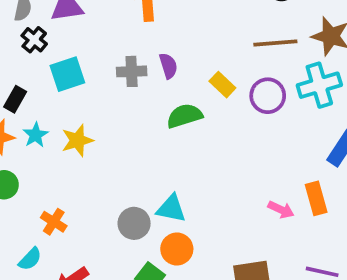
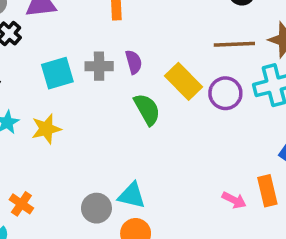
cyan square: (67, 74) -> (57, 73), moved
yellow rectangle: (222, 85) -> (184, 81), size x1.5
green semicircle: (184, 116) -> (147, 109), turned 76

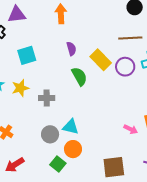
gray cross: (99, 66) -> (47, 98), moved

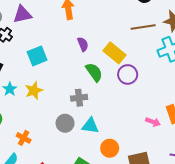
purple circle: (125, 67) -> (128, 74), moved
gray cross: (47, 98) -> (79, 98), moved
gray circle: (50, 134) -> (65, 123), moved
orange circle: (73, 149) -> (110, 148), moved

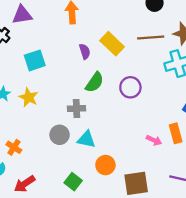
yellow rectangle: (115, 53) -> (112, 44), moved
green semicircle: (94, 72) -> (95, 82), turned 66
yellow star: (34, 91) -> (29, 97), turned -30

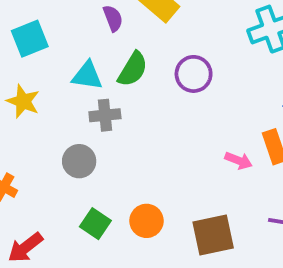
cyan triangle: (86, 139) -> (87, 76), moved
orange circle: (105, 165) -> (146, 221), moved
green square: (73, 182) -> (95, 224), moved

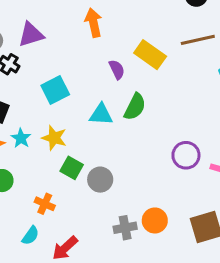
purple circle: (194, 74) -> (186, 155), moved
gray cross: (105, 115) -> (125, 228), moved
green square: (95, 224) -> (72, 168), moved

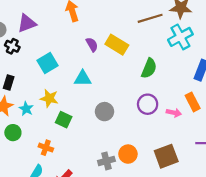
yellow rectangle: (150, 55) -> (117, 45), moved
green semicircle: (135, 107) -> (149, 68), moved
cyan star: (21, 138) -> (26, 109), moved
gray circle: (100, 180) -> (104, 112), moved

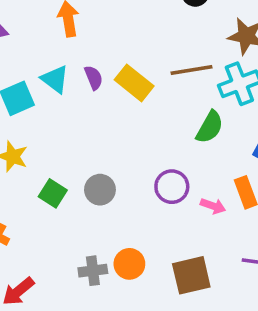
brown line: (150, 18) -> (191, 70), moved
green semicircle: (149, 68) -> (210, 127), moved
cyan triangle: (83, 79) -> (55, 79), moved, turned 30
green square: (64, 120) -> (53, 193), moved

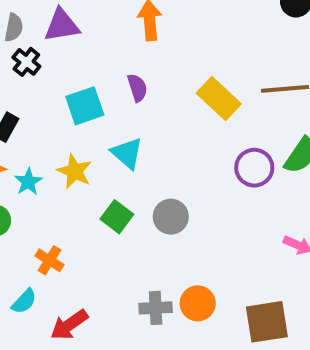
purple semicircle: (94, 78) -> (137, 88), moved
cyan triangle: (55, 79) -> (127, 153), moved
purple circle: (172, 187) -> (254, 168), moved

